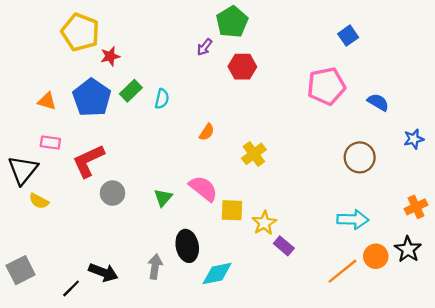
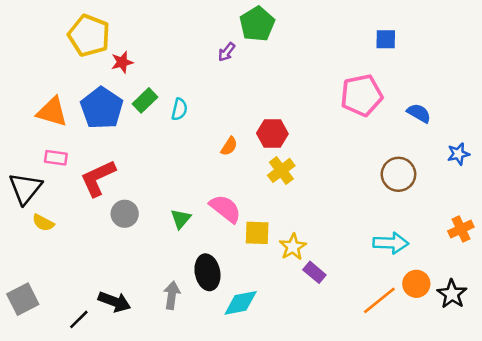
blue square: (348, 36) -> (386, 39), turned 36
red hexagon: (242, 67) -> (272, 134), moved
orange triangle: (47, 101) -> (52, 112), size x1.5
black star: (408, 249) -> (452, 294), moved

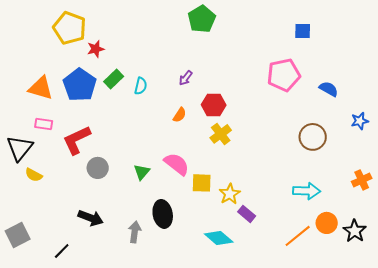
purple arrow: (227, 52) -> (186, 78), moved
black arrow: (114, 302) -> (91, 218), moved
cyan diamond: (241, 303) -> (219, 238), moved, turned 52

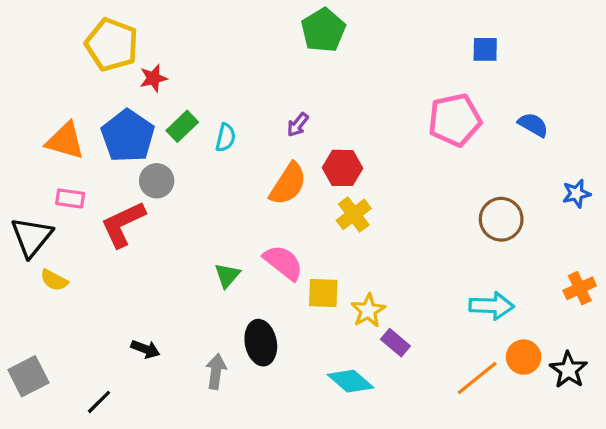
blue semicircle: (329, 89) -> (533, 125), moved
orange semicircle: (180, 115) -> (288, 184), size x1.8
gray circle: (98, 168) -> (157, 181), moved
black arrow: (91, 218) -> (145, 349), size x0.7

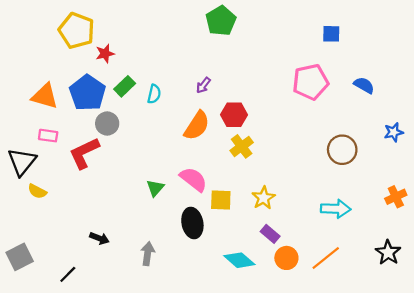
yellow star: (368, 311) -> (263, 198), moved
black ellipse: (261, 343) -> (192, 223), moved
orange circle: (524, 357) -> (286, 258), moved

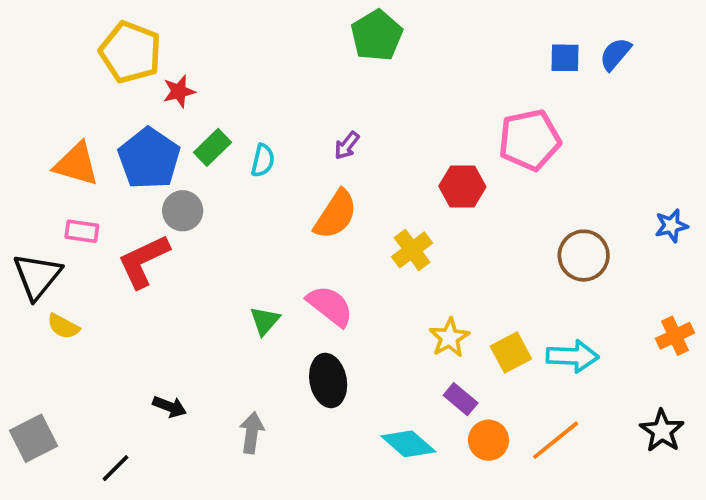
blue semicircle: (364, 85) -> (615, 54), moved, turned -80
red hexagon: (234, 115) -> (462, 187), moved
yellow square: (221, 200) -> (511, 353), moved, turned -30

